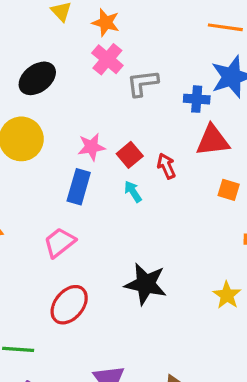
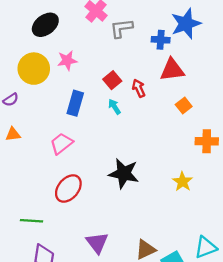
pink star: (91, 147) -> (67, 61), moved
orange square: (229, 190) -> (184, 105), turned 35

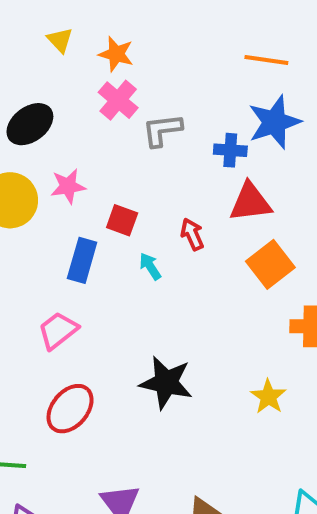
red square: (112, 80) -> (122, 220), moved, turned -30
orange square: (184, 105) -> (270, 264), size x1.6

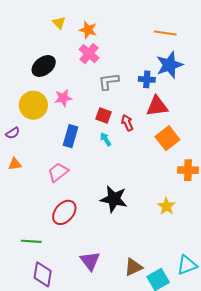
gray L-shape: (162, 130) -> (109, 81), moved
red square: (122, 220) -> (103, 115), moved

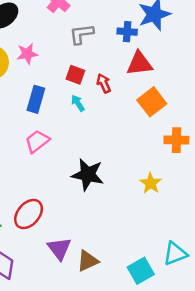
pink trapezoid: (58, 172) -> (37, 141), moved
red ellipse: (64, 212) -> (29, 214), moved
brown triangle: (133, 267) -> (88, 261), moved

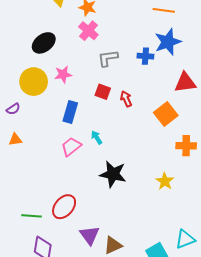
red triangle: (139, 64) -> (185, 83), moved
cyan arrow: (78, 103) -> (97, 138), moved

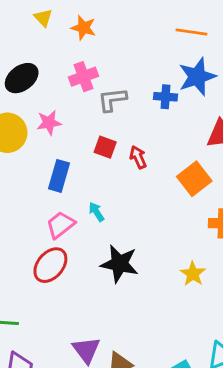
pink cross: (88, 31) -> (83, 77), moved, turned 30
red ellipse: (64, 207) -> (50, 265), moved

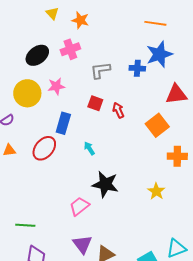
pink cross: (83, 77) -> (70, 49), moved
pink trapezoid: (60, 225) -> (79, 206), moved
red ellipse: (50, 265) -> (44, 148), moved

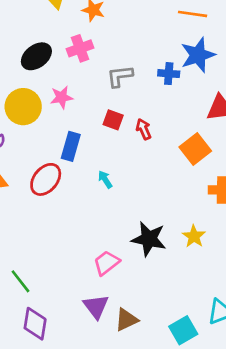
black star: (105, 184) -> (149, 239), moved
pink trapezoid: (79, 206) -> (107, 263), moved
green line: (25, 225) -> (20, 281), turned 48

